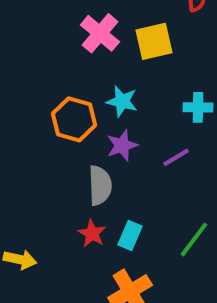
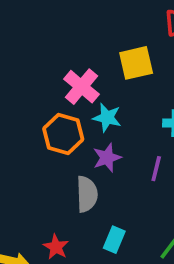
pink cross: (100, 33) -> (81, 87), moved
purple line: (176, 157) -> (156, 169), turned -45
red star: (92, 233) -> (56, 247), moved

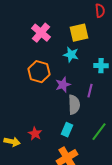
pink cross: (81, 87) -> (41, 33), moved
cyan star: (107, 118) -> (71, 55), moved
gray semicircle: (87, 194) -> (74, 105), moved

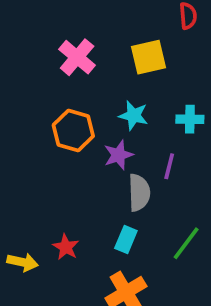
cyan star: (71, 55) -> (133, 115), moved

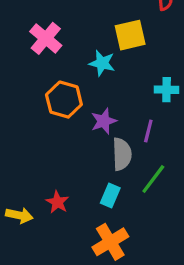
pink cross: (77, 57) -> (46, 38), moved
cyan star: (133, 115) -> (102, 63), moved
green line: (186, 243) -> (153, 179), moved

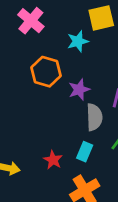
cyan star: (102, 63) -> (78, 41), turned -30
red star: (57, 202) -> (53, 160), moved

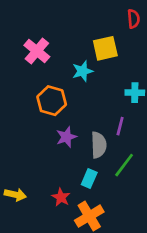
purple star: (79, 90) -> (66, 137), moved
red star: (53, 160) -> (61, 197), moved

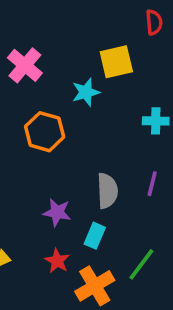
purple line: (120, 126) -> (152, 184), moved
purple star: (66, 137) -> (57, 212), moved, turned 30
green line: (124, 165) -> (141, 264), moved

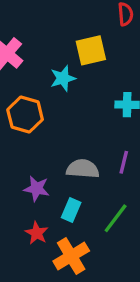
gray semicircle: (107, 191) -> (83, 169), turned -84
green line: (141, 264) -> (116, 218), moved

